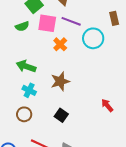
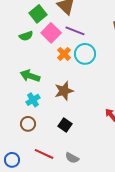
pink square: (47, 23) -> (51, 33), turned 36
cyan circle: (93, 38) -> (85, 54), moved
cyan cross: (29, 90) -> (33, 100), turned 32

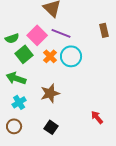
green square: (38, 14) -> (24, 54), moved

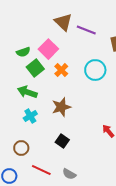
purple line: (61, 33) -> (86, 30), moved
cyan circle: (71, 56) -> (95, 70), moved
brown circle: (14, 126) -> (21, 148), moved

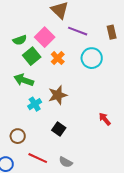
purple line: (86, 30) -> (78, 31), moved
cyan cross: (30, 116) -> (35, 104), moved

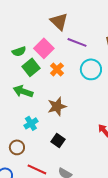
cyan cross: (35, 104) -> (31, 123), moved

